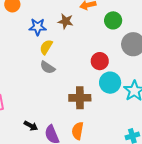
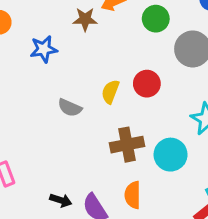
brown star: (66, 21) -> (85, 19), moved
yellow semicircle: (46, 47) -> (110, 92), moved
cyan circle: (110, 83) -> (171, 155), moved

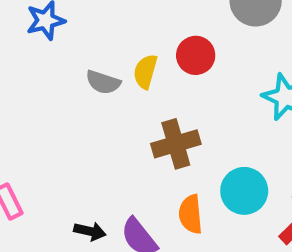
gray semicircle: (70, 108) -> (103, 82), moved
cyan circle: (171, 155) -> (244, 191), moved

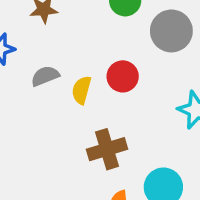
gray semicircle: (103, 82) -> (45, 76), moved, turned 140

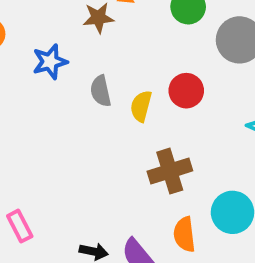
gray semicircle: (45, 76) -> (101, 91), turned -80

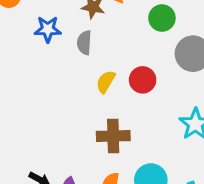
gray semicircle: (101, 91) -> (84, 43), moved

